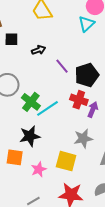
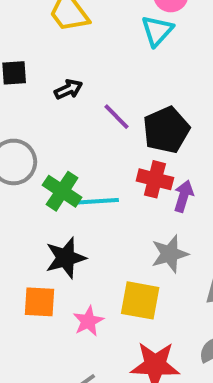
cyan line: (47, 108) -> (95, 201), turned 35

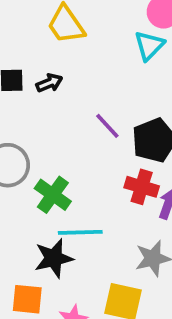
black arrow: (68, 89) -> (49, 83), moved
cyan line: (95, 201) -> (80, 232), moved

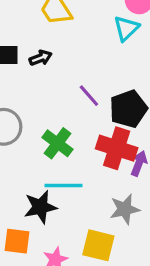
red cross: (142, 187) -> (117, 148), size x1.4
green cross: (53, 195) -> (57, 143), moved

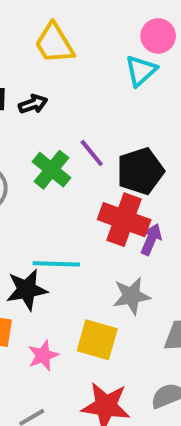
green cross: (57, 143) -> (52, 170), moved

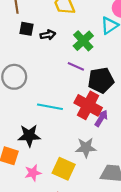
purple line: (92, 153) -> (76, 66), turned -35
green cross: (52, 170) -> (83, 41), moved
cyan line: (56, 264) -> (50, 107), moved

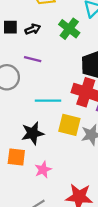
purple line: (76, 66) -> (33, 59), moved
yellow square: (64, 169) -> (69, 125), moved

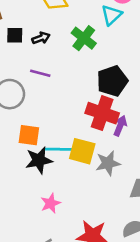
cyan line: (48, 101) -> (60, 149), moved
orange square: (16, 157) -> (29, 135), moved

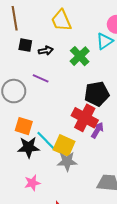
cyan line: (60, 149) -> (47, 141), turned 35
gray star: (108, 163) -> (67, 161), moved

